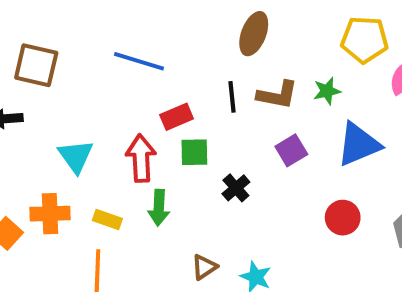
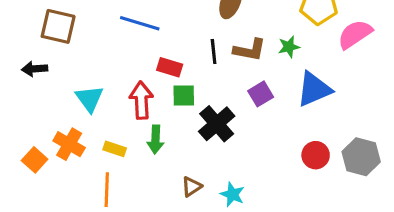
red rectangle: (177, 117) -> (170, 67), turned 40
black cross: (236, 188) -> (217, 124), size x1.6
orange cross: (50, 214) -> (69, 144), turned 32
red circle: (343, 218) -> (316, 155), moved

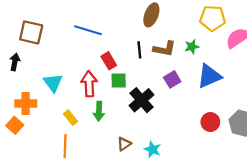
red rectangle: (170, 67) -> (109, 61), turned 42
black arrow: (35, 69) -> (15, 62), turned 105
orange cross: (69, 144) -> (26, 103), moved, turned -30
yellow rectangle: (115, 149) -> (71, 118), turned 32

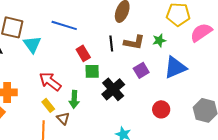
cyan triangle: (53, 83) -> (32, 44), moved
red arrow: (89, 84) -> (50, 81), moved, turned -50
red circle: (210, 122) -> (161, 109), moved
brown triangle: (124, 144) -> (63, 118), moved, turned -40

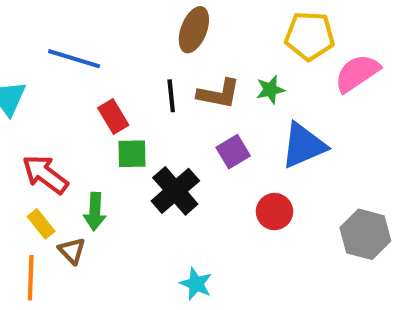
red circle: (161, 109) -> (274, 212), moved

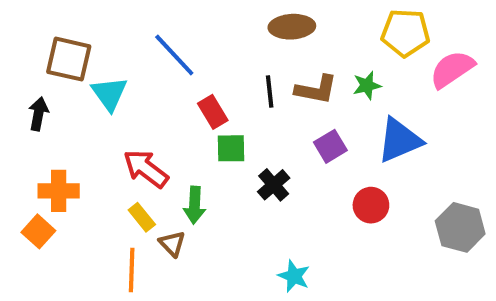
brown ellipse: (194, 30) -> (292, 27), turned 66
blue line: (74, 59) -> (174, 55), turned 30
black cross: (175, 191) -> (274, 185), size x0.7

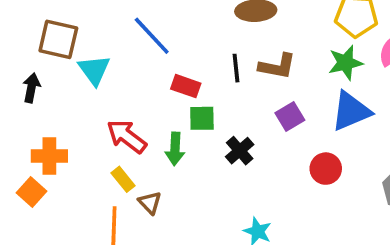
green star: (367, 85) -> (345, 63), moved, size x1.4
red rectangle: (213, 112) -> (186, 86), turned -40
green arrow: (195, 205) -> (175, 149), moved

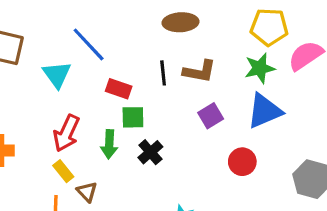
cyan triangle: (94, 70) -> (57, 75), moved
red arrow: (127, 136) -> (66, 133), turned -102
black cross: (240, 151) -> (150, 152), moved

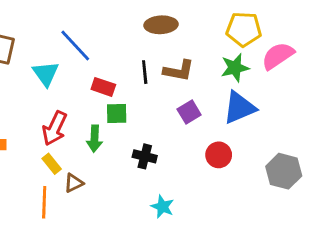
black cross: (150, 152) -> (145, 156), moved, turned -35
brown triangle: (87, 192) -> (74, 183), turned 48

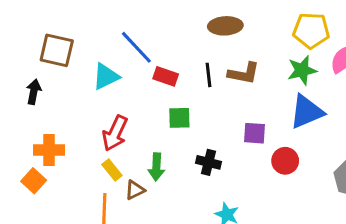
cyan triangle: (46, 74) -> (106, 76), turned 40
red rectangle: (103, 87) -> (166, 76), moved
purple square: (189, 112) -> (254, 133), moved, turned 35
green arrow: (94, 139) -> (156, 167), moved

